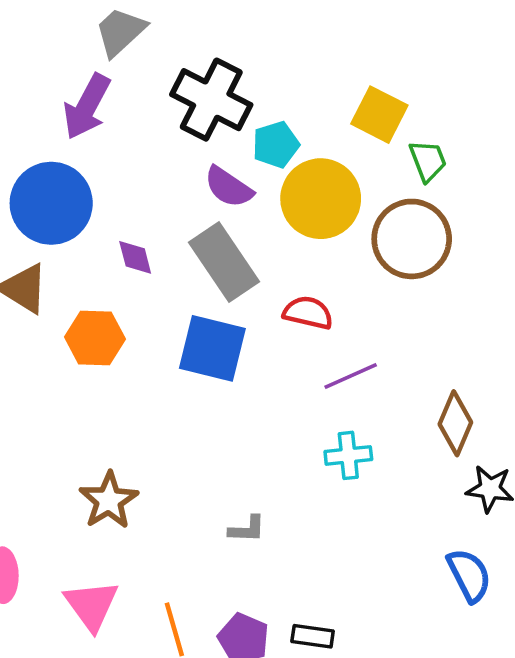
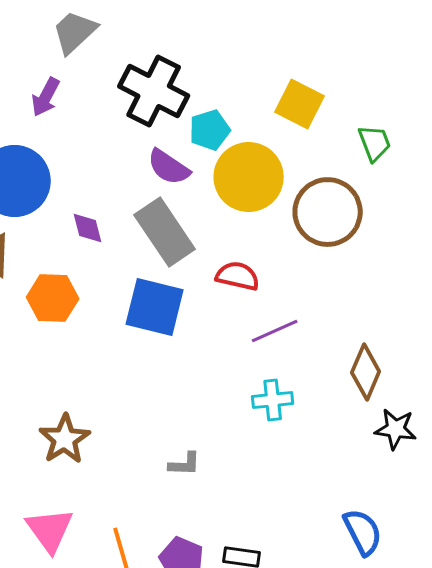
purple arrow: (87, 107) -> (46, 97), size x0.7
green trapezoid: (428, 161) -> (375, 143), moved
blue semicircle: (469, 575) -> (363, 532), moved

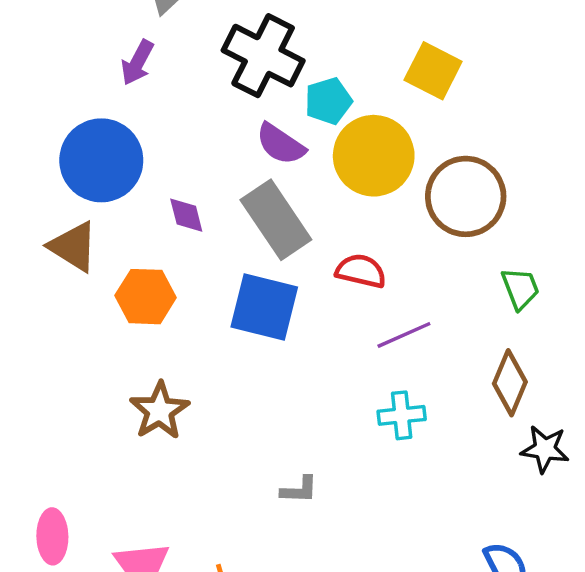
green trapezoid: (375, 143) -> (520, 288), moved
brown star: (65, 439) -> (159, 411), moved

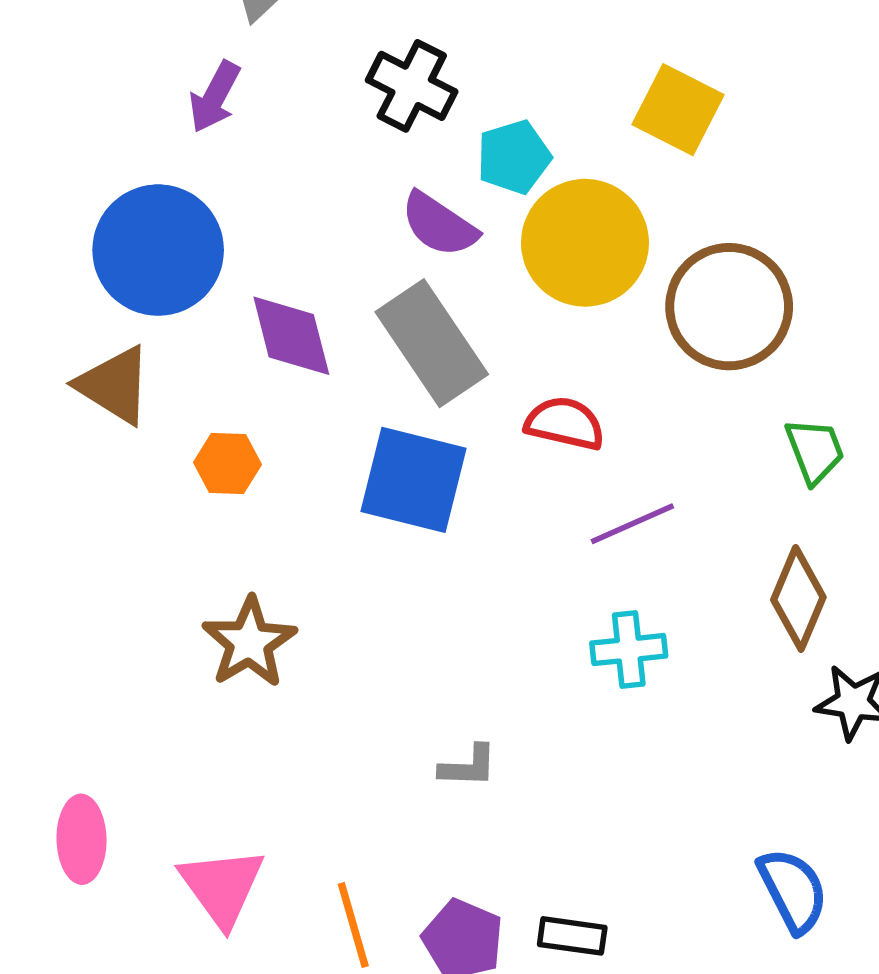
black cross: (263, 56) -> (412, 86), size x0.7
purple diamond: (186, 215) -> (291, 336), size x1.5
orange hexagon: (146, 297) -> (227, 463), size x0.7

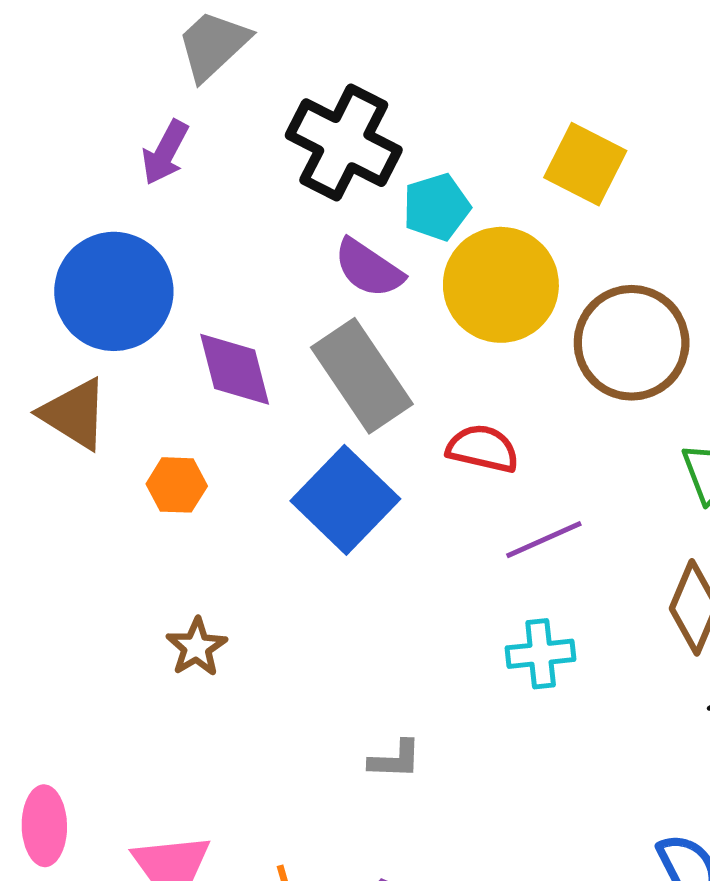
black cross: (412, 86) -> (344, 143), size x1.4
blue square: (413, 480) -> (345, 500), turned 30
brown star: (249, 642) -> (197, 647), size x0.7

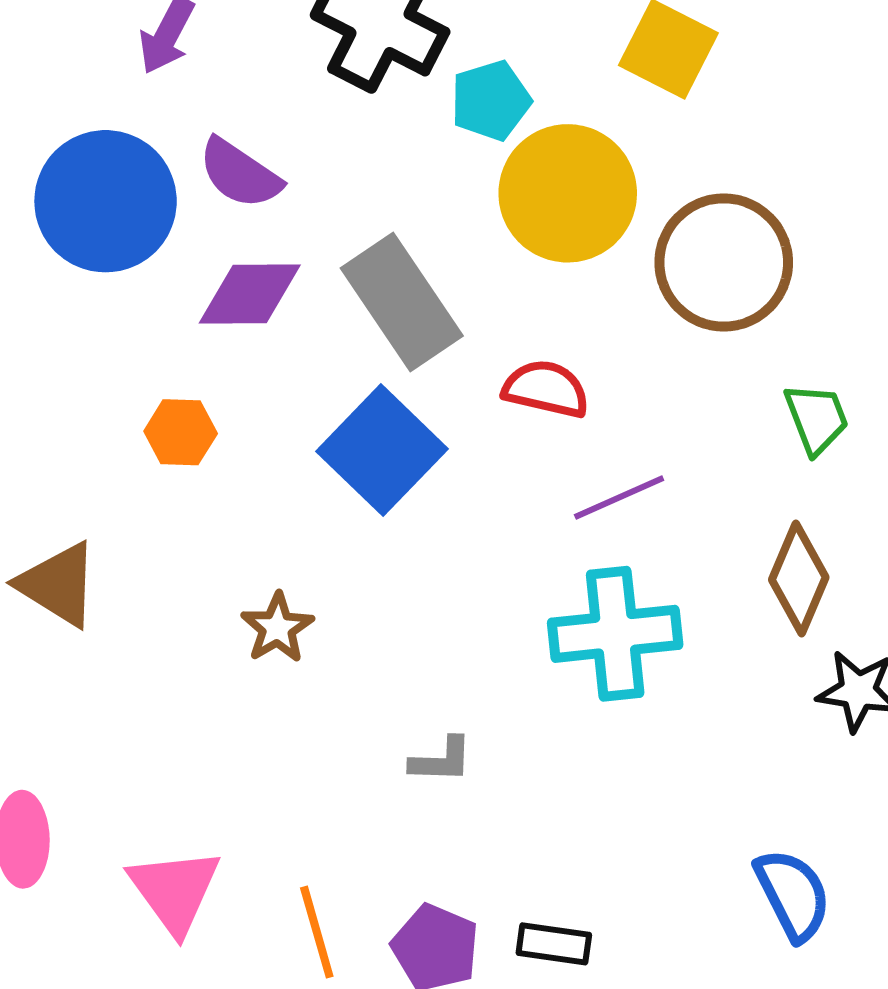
purple semicircle: (369, 268) -> (240, 174), moved
purple diamond: (235, 369) -> (250, 294), turned -76
brown triangle: (74, 414) -> (58, 584), moved
brown star: (197, 647) -> (277, 628), moved
cyan cross: (541, 654) -> (615, 634), size x1.6

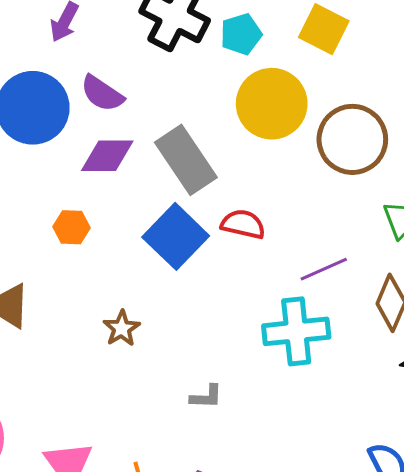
cyan pentagon: (491, 101) -> (241, 34), moved
red semicircle: (546, 389) -> (243, 224), moved
purple line: (619, 498) -> (324, 269), moved

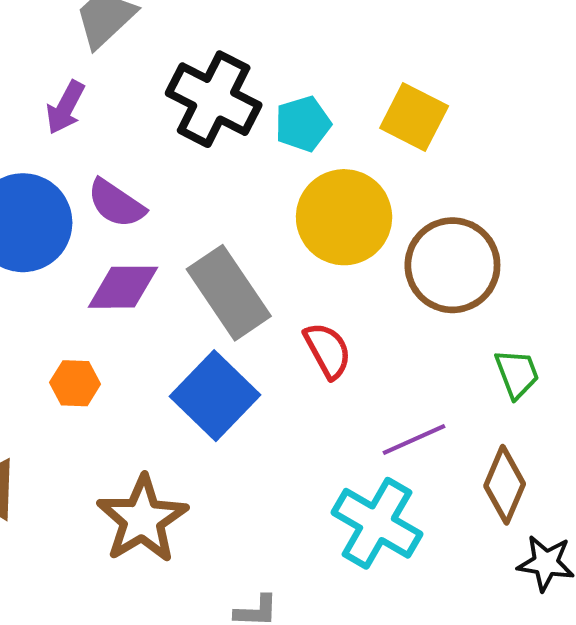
red semicircle: (243, 224) -> (328, 350), moved, turned 48
brown star: (122, 328) -> (142, 519), size x1.8
cyan cross: (296, 331) -> (377, 523), turned 36

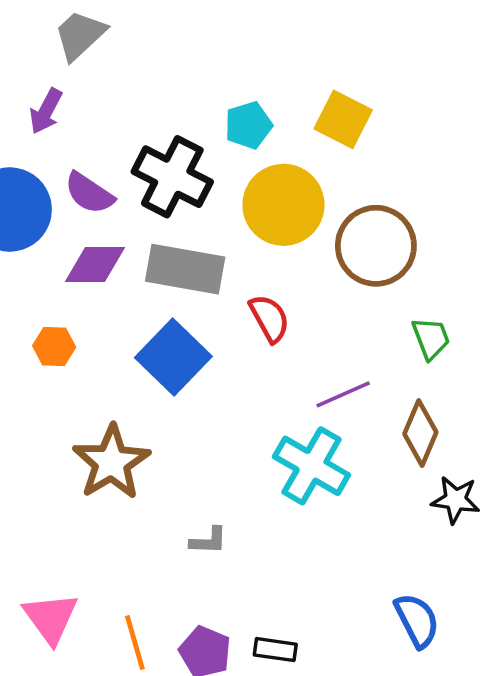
black cross: (214, 99) -> (172, 177), moved
gray rectangle: (229, 293) -> (185, 269), turned -46

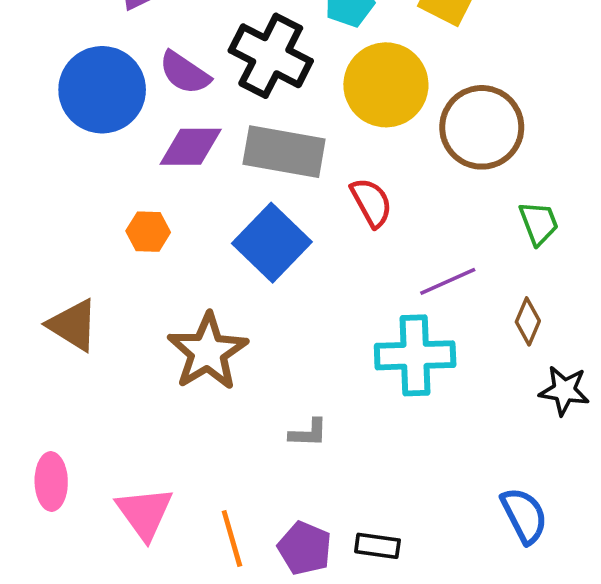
brown diamond: (420, 433) -> (528, 321), size x0.7
cyan cross: (312, 466) -> (415, 355), turned -32

